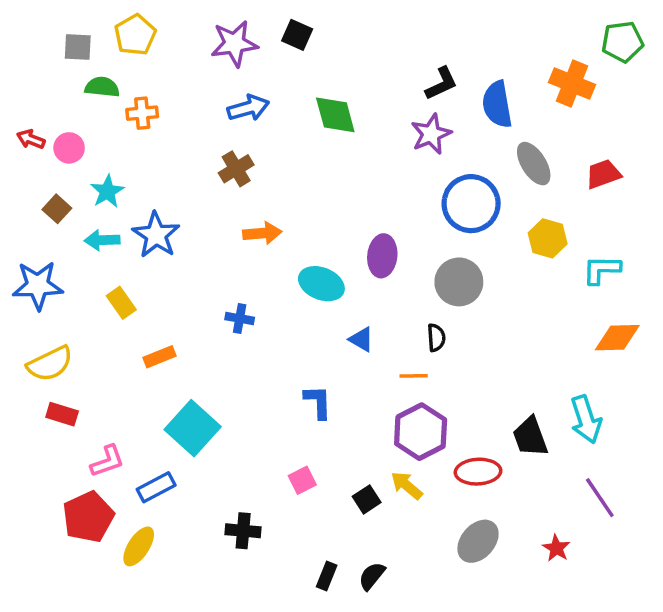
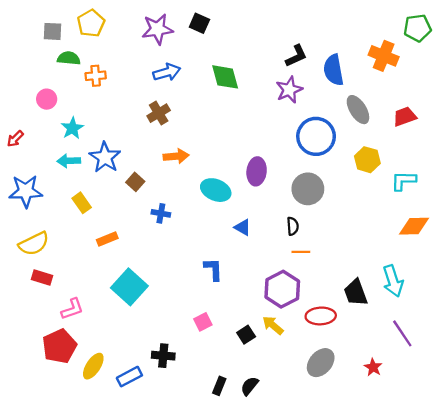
red arrow: (31, 139) -> (15, 139), moved, turned -66
brown square: (57, 209) -> (135, 182), moved
orange line: (414, 376) -> (301, 252), moved
blue rectangle: (156, 487) -> (129, 377), moved

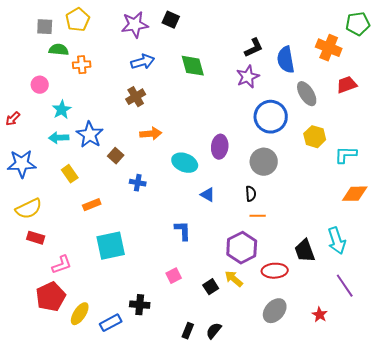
red trapezoid: (405, 117) -> (347, 85), moved
cyan square: (129, 287) -> (111, 246), turned 36

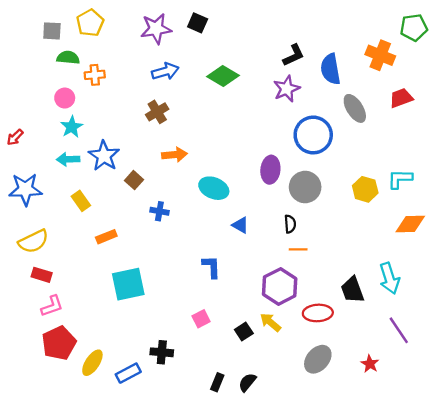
green diamond: (193, 66) -> (223, 76), turned -44
pink circle: (40, 85) -> (65, 98), moved
yellow hexagon: (315, 137) -> (365, 189), moved
purple ellipse: (220, 147) -> (270, 170), moved
pink L-shape: (62, 265) -> (52, 306), moved

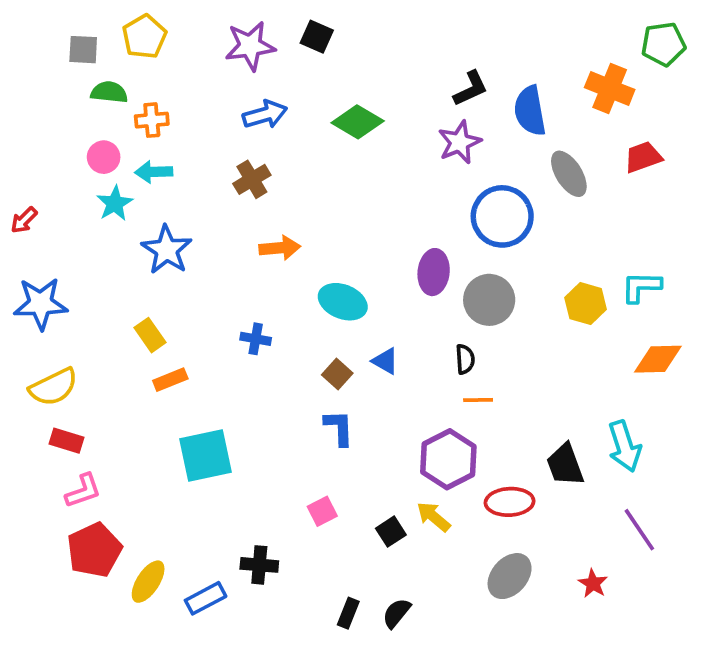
cyan arrow: (68, 159) -> (154, 172), moved
brown square: (134, 180) -> (337, 374), moved
yellow rectangle: (81, 201) -> (150, 335), moved

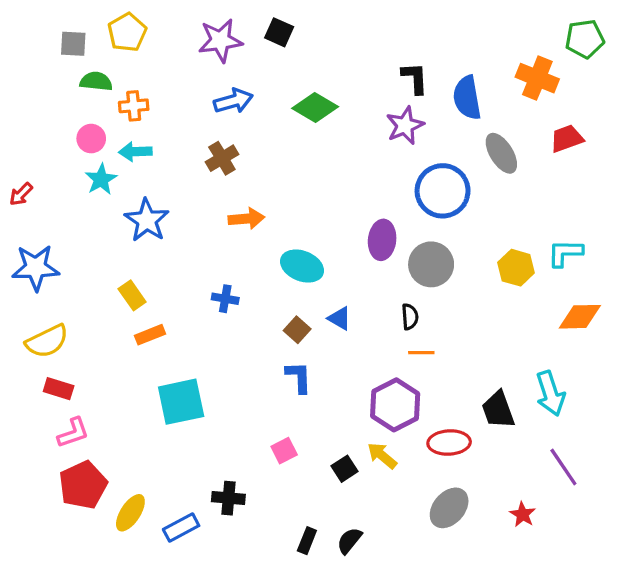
black L-shape: (471, 89) -> (415, 78), turned -68

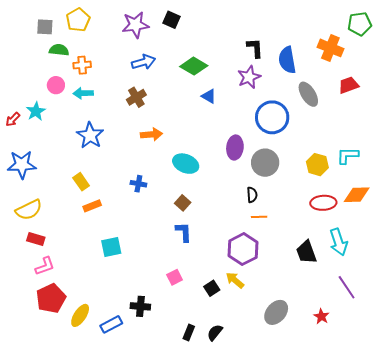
cyan star: (101, 179) -> (36, 111), moved
blue triangle: (340, 318) -> (209, 96), moved
cyan square: (181, 402) -> (111, 247), size x0.7
red ellipse: (449, 443) -> (323, 203), moved

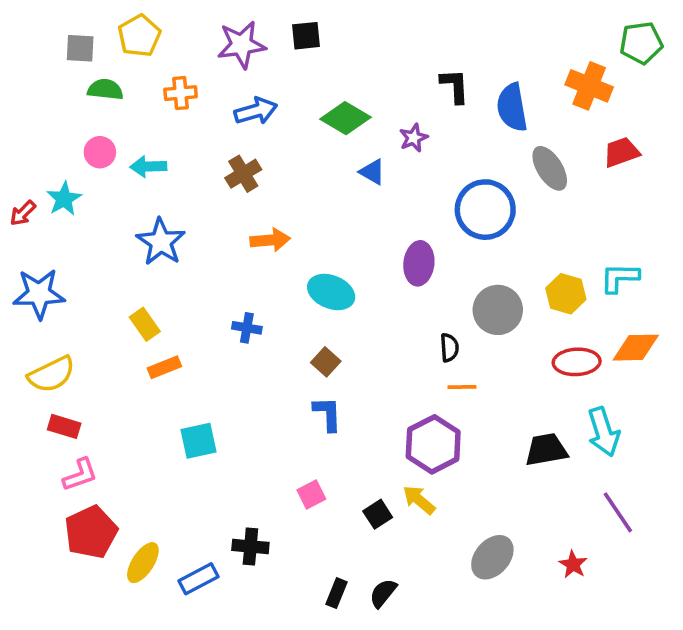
black square: (172, 20) -> (306, 36), turned -30
orange cross: (82, 65) -> (181, 93), moved
purple star: (249, 77) -> (414, 138), moved, size x0.7
gray circle: (265, 163) -> (498, 310), moved
black trapezoid: (306, 252) -> (546, 450), turned 100

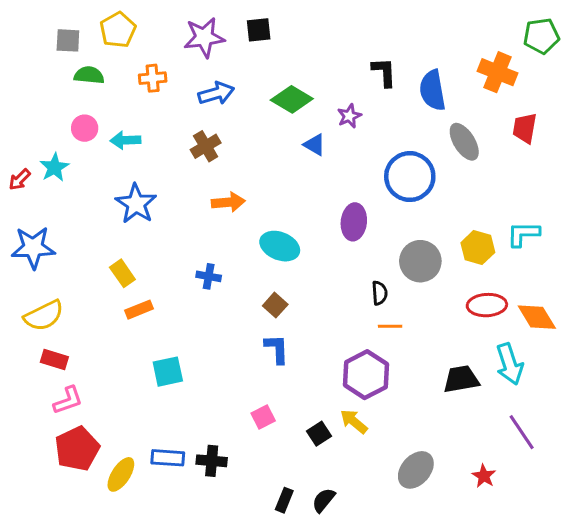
red trapezoid: (621, 152) -> (525, 128), turned -60
orange diamond: (636, 348) -> (537, 317), moved, turned 60
blue rectangle: (198, 579) -> (168, 458), moved, turned 32

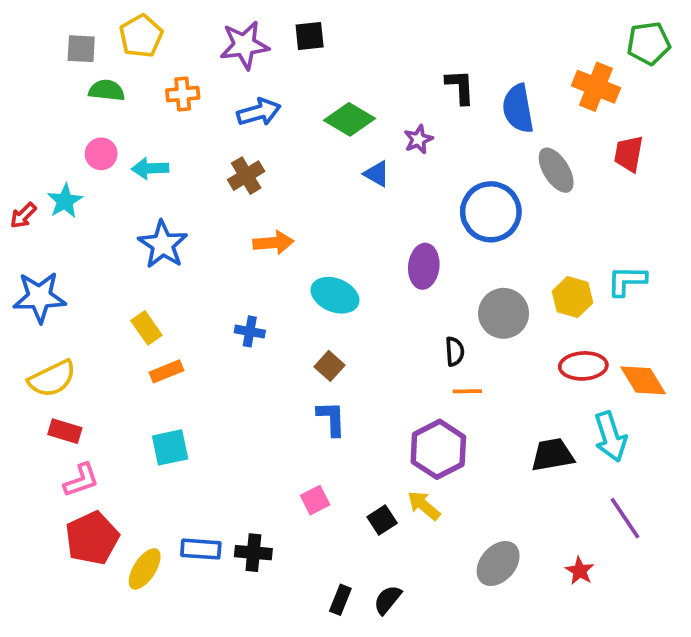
cyan square: (168, 372) -> (170, 447), moved

